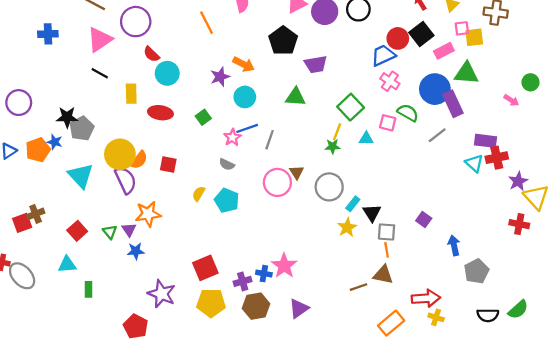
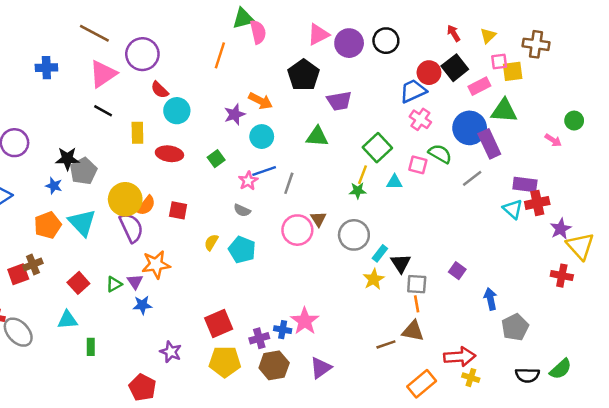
orange line: (207, 23) -> (220, 55), turned 45
orange pentagon: (38, 150) -> (48, 225), moved
green triangle: (110, 232) -> (114, 284), turned 40
purple star: (162, 294) -> (171, 352), size x0.7

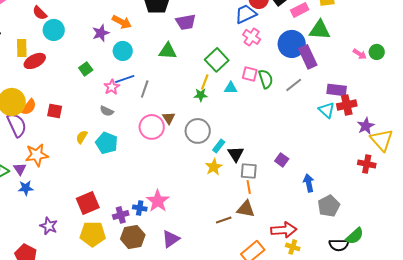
green circle: (574, 121) -> (377, 52), moved
red ellipse: (169, 154) -> (35, 61), moved, turned -35
green semicircle: (440, 154) -> (266, 79), moved, turned 42
green semicircle: (561, 369) -> (355, 236), moved

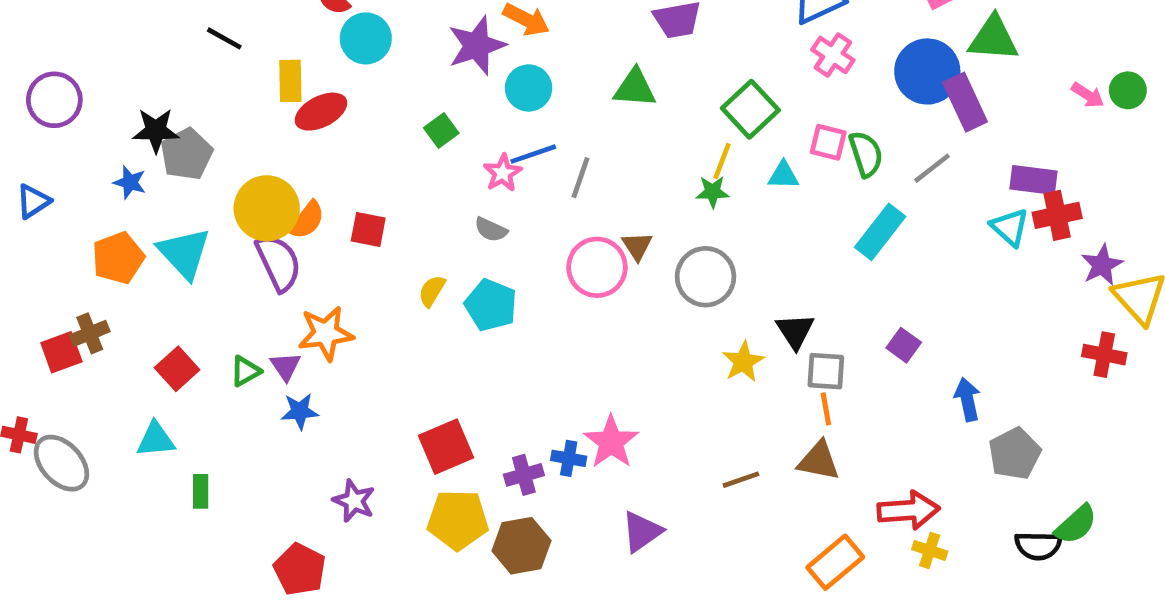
purple star: (101, 33) -> (477, 46), size x1.4
cyan rectangle: (219, 146) -> (880, 232), moved, size x1.6
brown line: (224, 220) -> (741, 480), moved
brown hexagon: (133, 237) -> (521, 546), moved

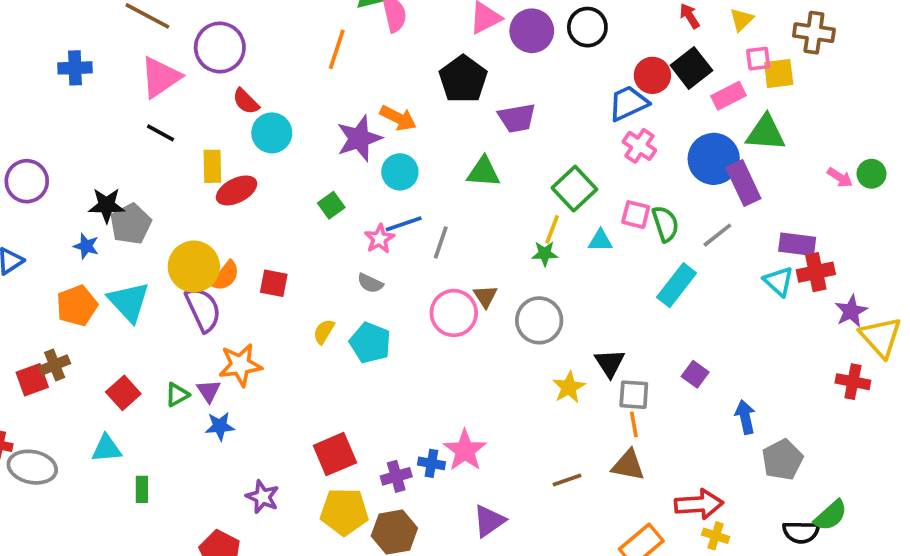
gray ellipse: (61, 463) -> (32, 467), turned -36

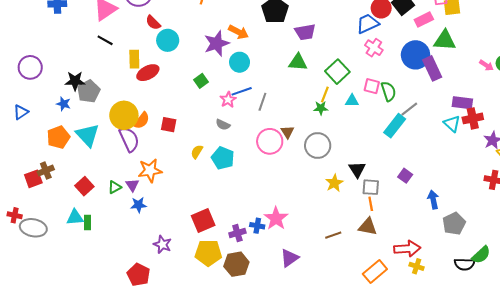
green triangle: (483, 172) -> (298, 62), moved
gray line: (717, 235) -> (409, 109), moved
green rectangle: (142, 489) -> (87, 223), moved

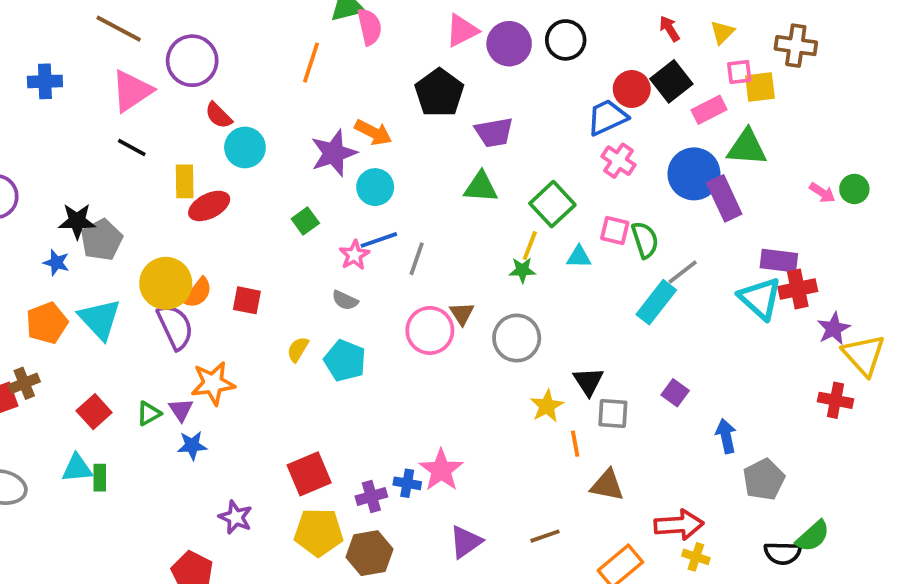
cyan triangle: (452, 124) -> (760, 298), size x1.4
orange line: (371, 204) -> (575, 444), moved
brown line: (333, 235) -> (545, 536), moved

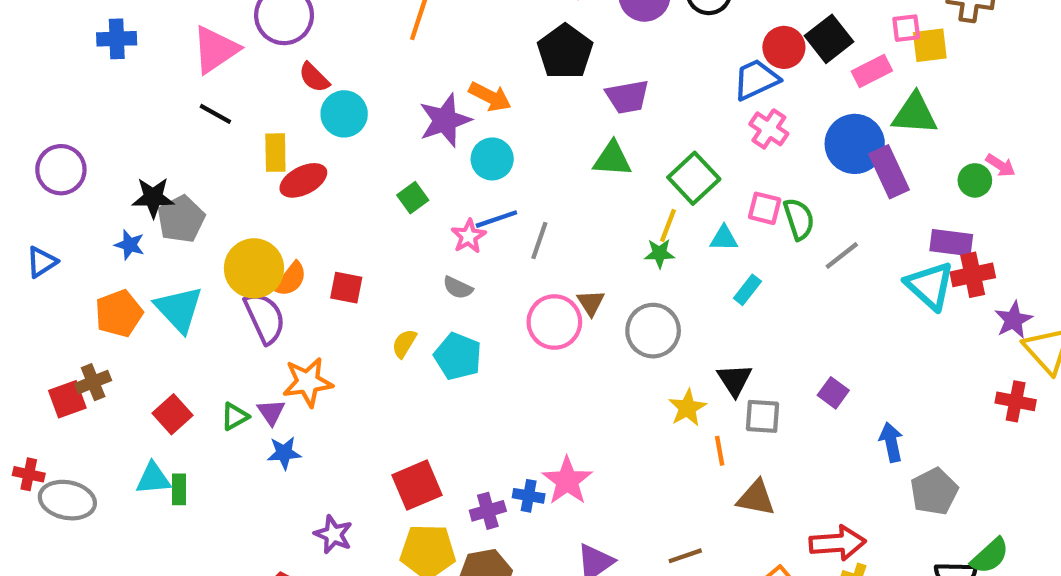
green circle: (854, 189) -> (975, 180), moved
cyan rectangle: (656, 302) -> (747, 290), moved, size x0.6

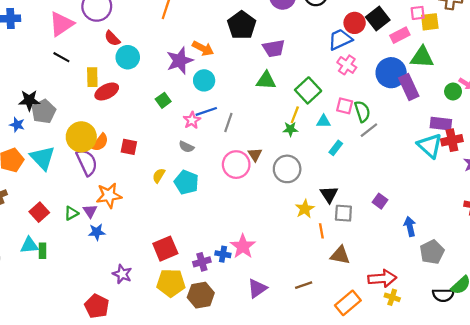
gray line: (842, 255) -> (369, 130), moved

